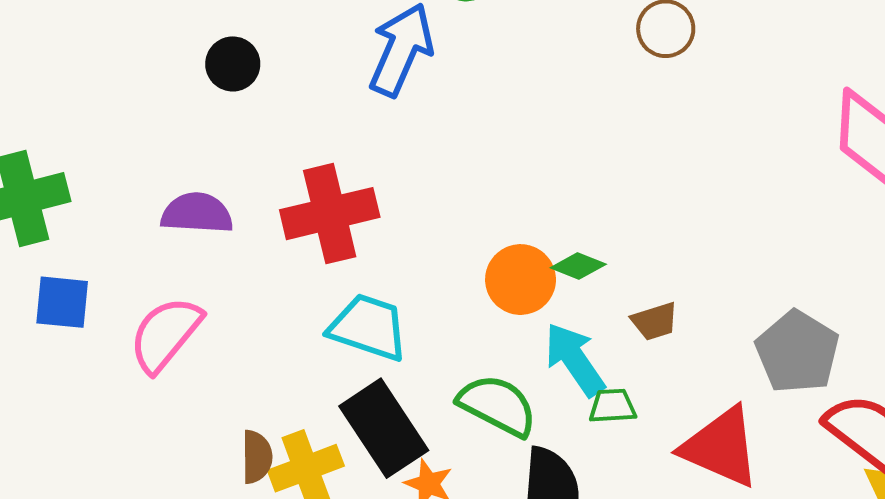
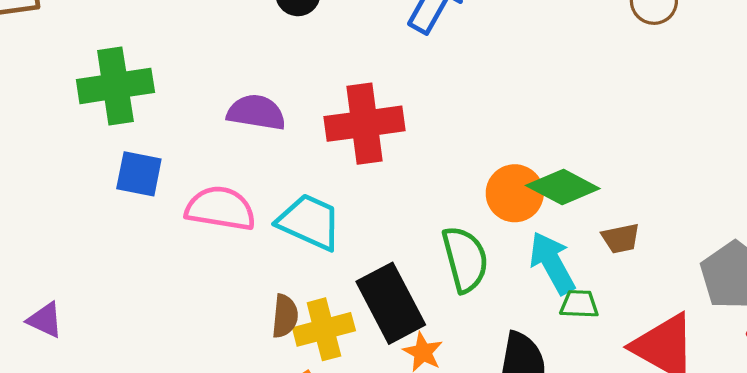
green diamond: (578, 266) -> (563, 187), size x1.6
cyan trapezoid: (368, 327) -> (309, 222), moved
pink semicircle: (165, 334) -> (221, 208), turned 54
green semicircle: (497, 405) -> (465, 259), moved, turned 42

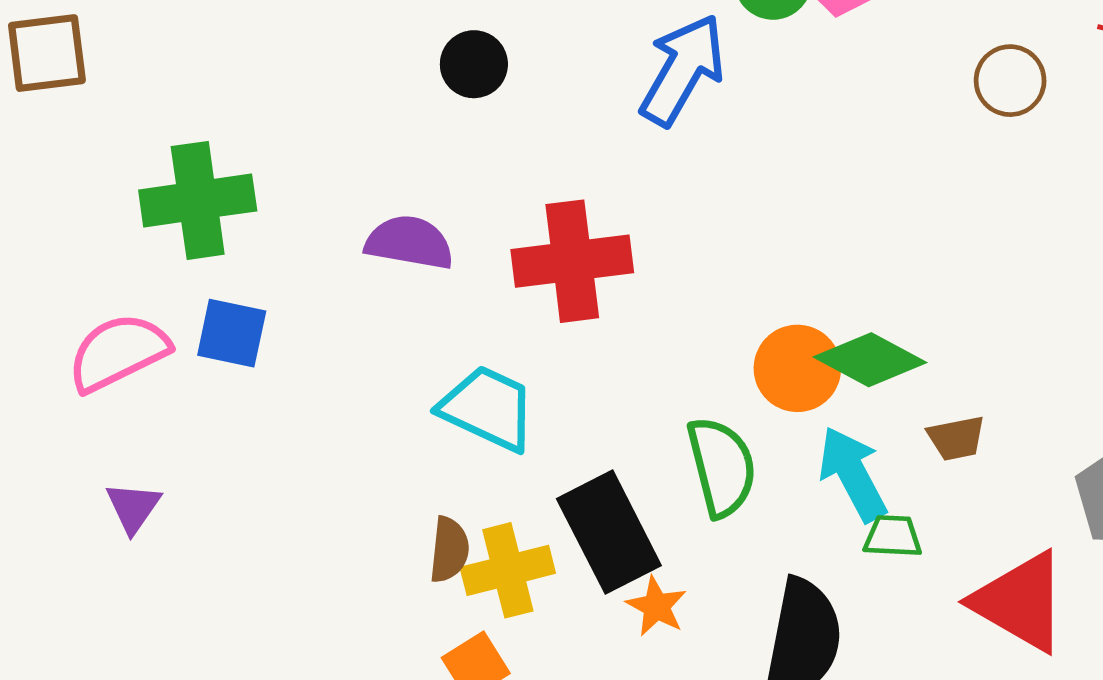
pink semicircle: (221, 208) -> (118, 352), moved, turned -36
purple triangle: (45, 320) -> (133, 507), moved, turned 39

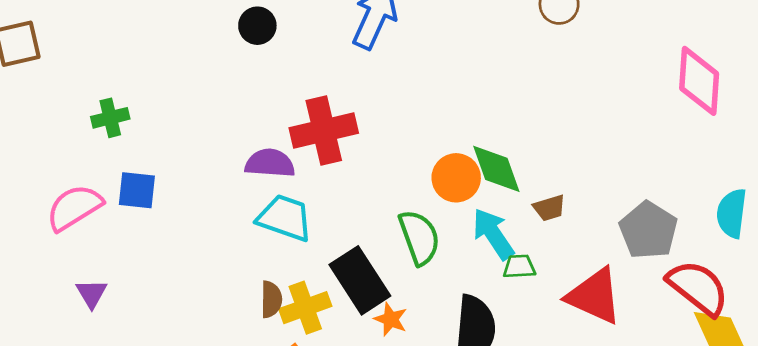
green cross: (198, 200) -> (110, 118), size x0.6
purple semicircle: (409, 242) -> (270, 163), moved
green diamond: (870, 360) -> (496, 169), turned 48

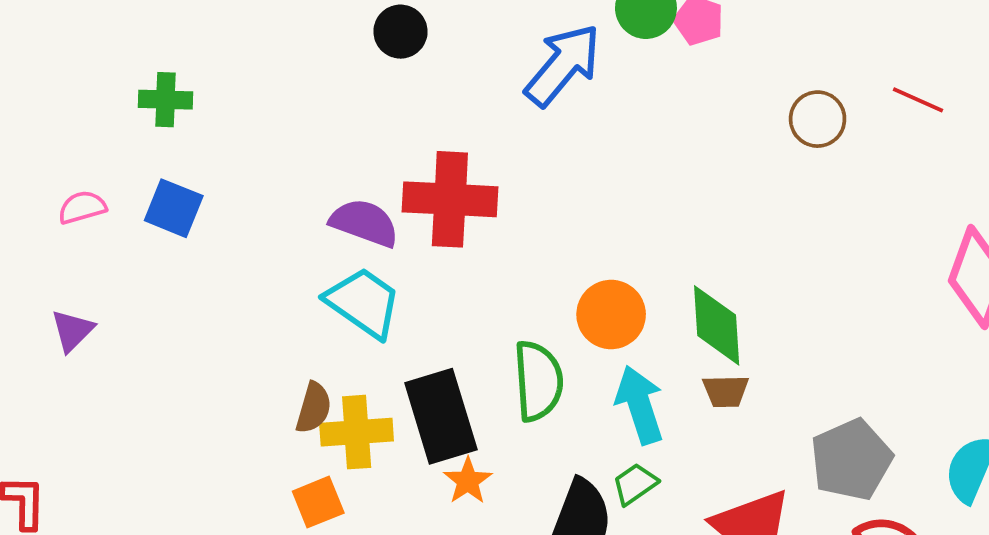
green diamond: (496, 169) -> (717, 325), moved
pink semicircle: (74, 208) -> (82, 207), size x0.6
green trapezoid: (519, 267) -> (635, 484), moved, turned -48

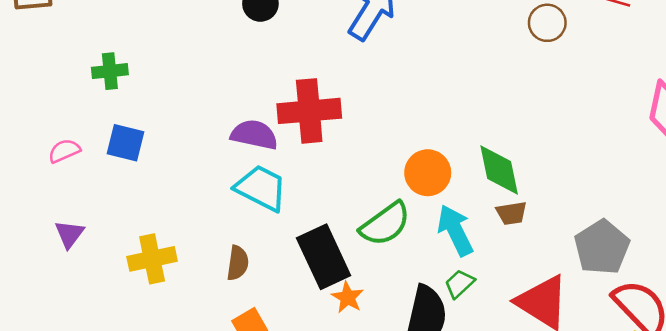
green semicircle: (538, 381) -> (385, 224), turned 66
yellow cross: (357, 432) -> (152, 259), moved

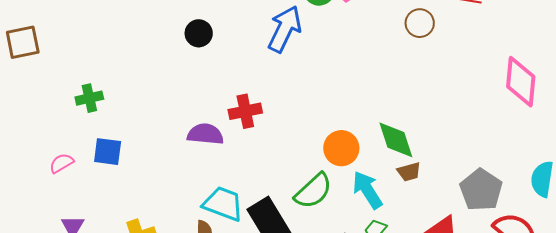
red cross: (309, 111) -> (245, 111), size x0.7
cyan trapezoid: (261, 188) -> (223, 204), moved

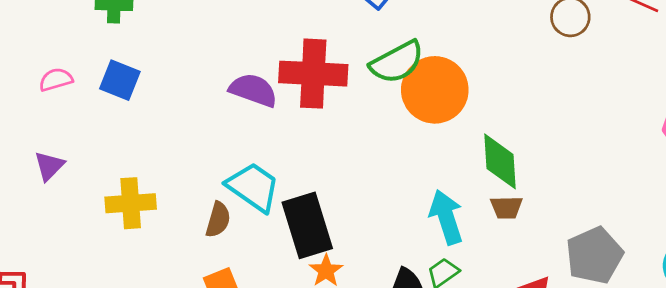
red cross: (245, 111) -> (313, 74), size x1.5
orange circle: (341, 148) -> (435, 90), moved, size x1.4
green semicircle: (313, 191) -> (397, 62), moved

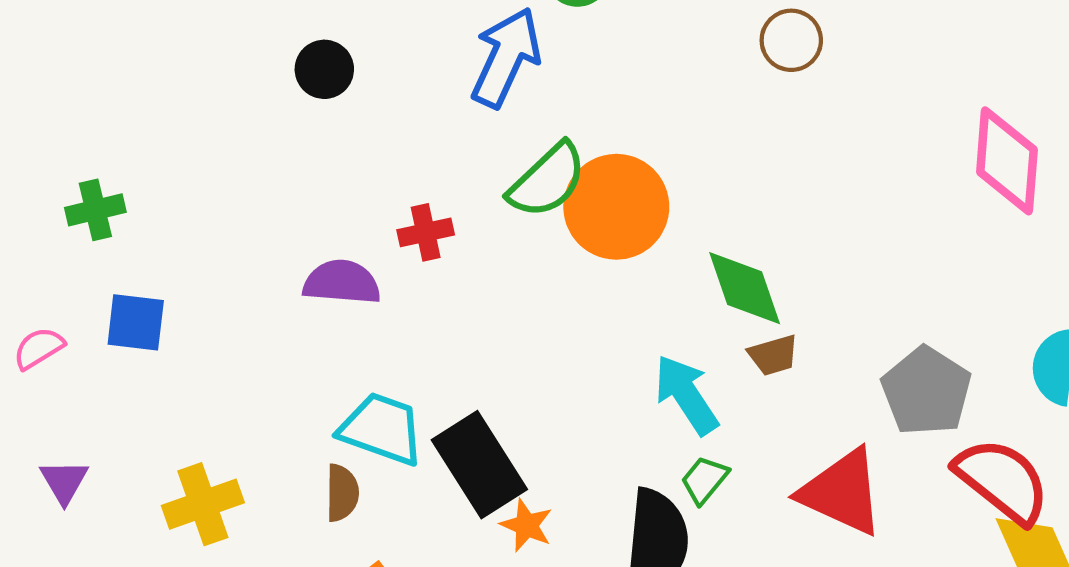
red cross: (313, 74) -> (426, 232), size x0.5

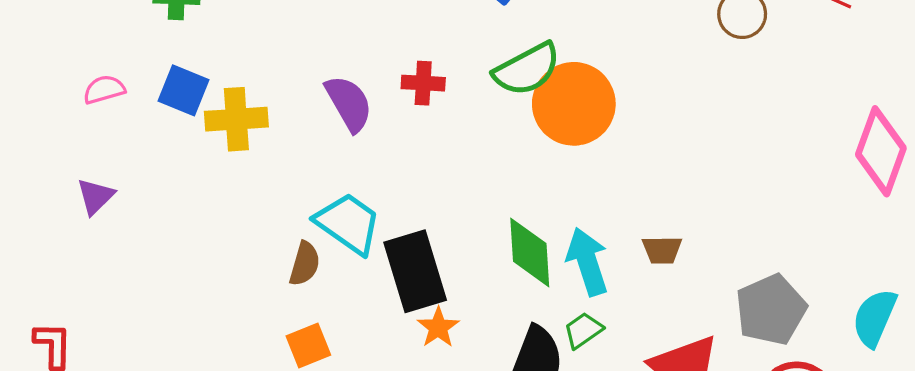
purple semicircle: (342, 282) -> (349, 103), turned 40
green diamond: (745, 288) -> (530, 252), moved
yellow cross: (203, 504) -> (236, 119), moved

